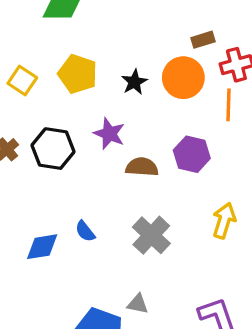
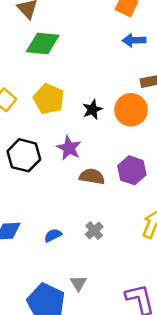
blue semicircle: (85, 231) -> (53, 235), moved, turned 96
gray cross: (151, 235) -> (94, 230), size x0.6
gray triangle: (138, 304) -> (78, 283), turned 42

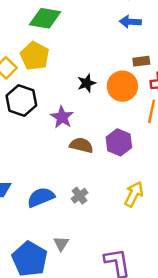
yellow pentagon: (49, 99) -> (35, 56), moved
black hexagon: (24, 155) -> (21, 101), moved
blue semicircle: (53, 235) -> (41, 197), size x1.6

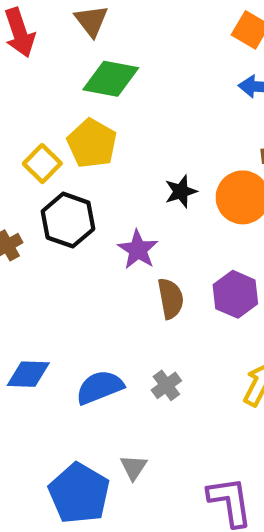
brown semicircle: (81, 145) -> (171, 298), turned 65

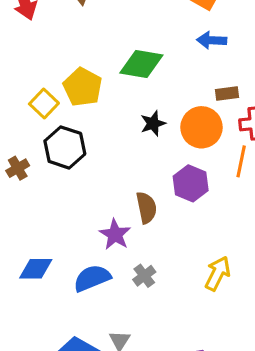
green diamond: (111, 79) -> (141, 64), moved
purple star: (138, 250) -> (115, 234), moved
purple hexagon: (235, 294) -> (191, 183), moved

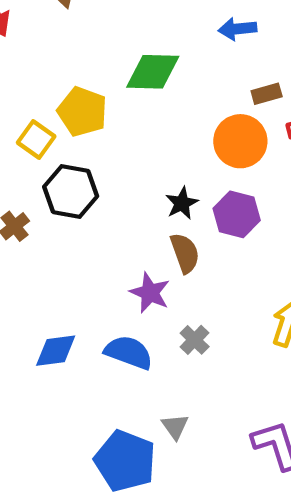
black star: (153, 123) -> (182, 203), moved
blue semicircle: (92, 278) -> (129, 352), turned 51

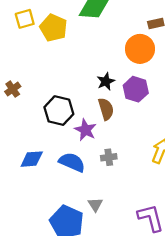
yellow square: (36, 139) -> (25, 19), moved, turned 36
black hexagon: (71, 191) -> (59, 111), moved
gray cross: (195, 340) -> (109, 157), turned 35

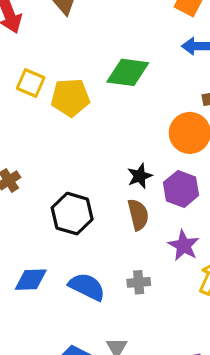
yellow square: (25, 19) -> (31, 83), turned 36
yellow pentagon: (54, 28) -> (70, 97), turned -30
purple star: (85, 130) -> (184, 245), moved

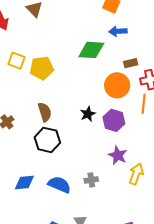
green diamond: (128, 72) -> (91, 50), moved
brown semicircle: (138, 215) -> (45, 112), moved

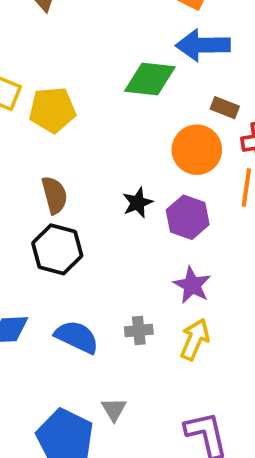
blue arrow: (118, 31) -> (203, 45), size x1.5
brown rectangle: (131, 63) -> (225, 108), turned 32
yellow arrow: (136, 174) -> (195, 339), moved

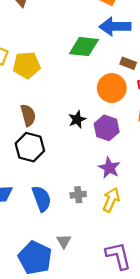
blue semicircle: (77, 337) -> (42, 199), turned 45

